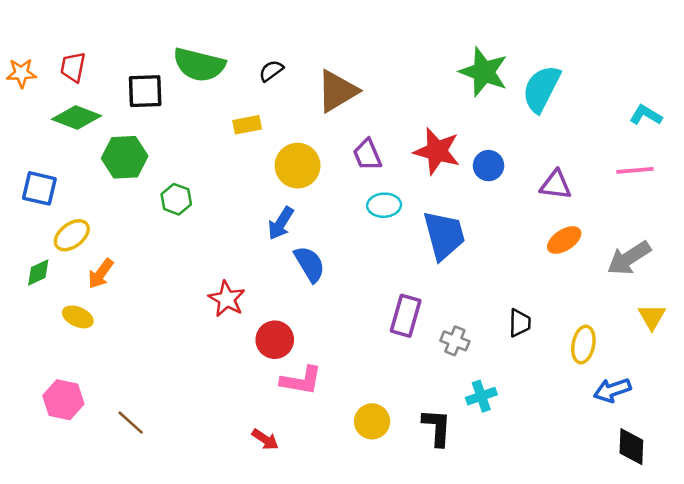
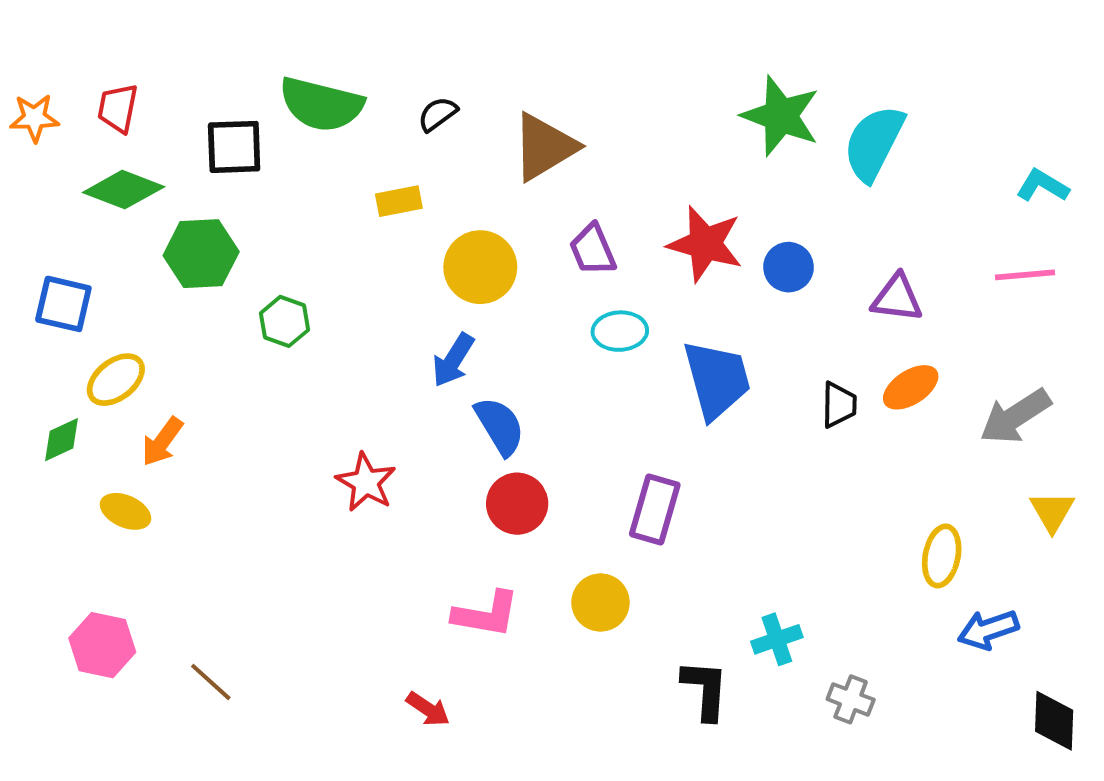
black trapezoid: (520, 323) -> (839, 405), moved
red circle: (275, 340) -> (517, 504), moved
gray cross: (455, 341) -> (851, 699), moved
yellow circle: (372, 421) -> (600, 603), moved
black diamond: (631, 447) -> (1054, 721), moved

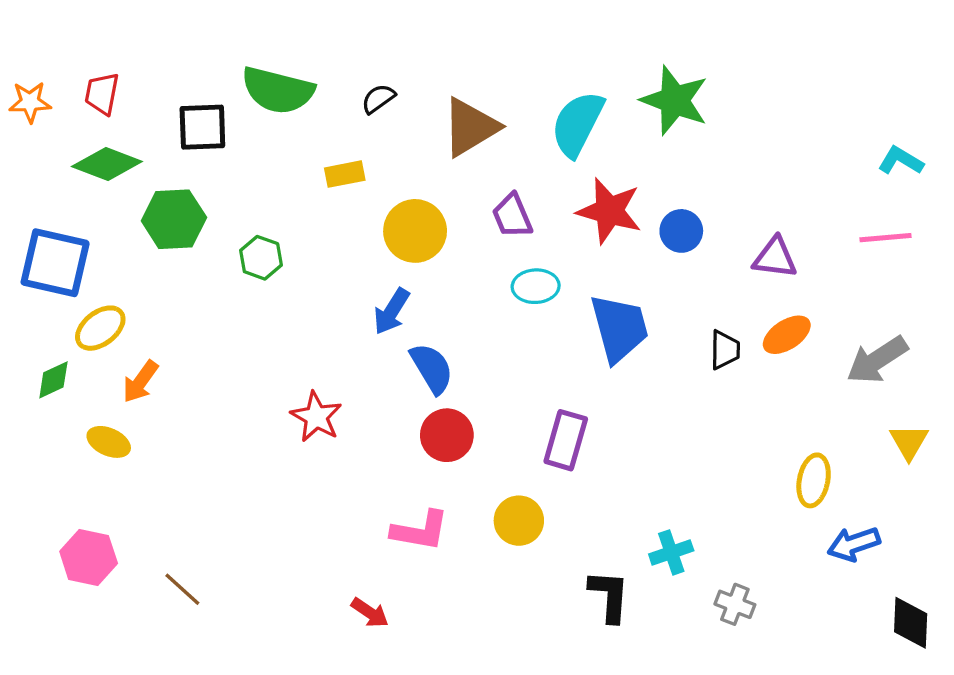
cyan semicircle: (874, 143) -> (577, 124), moved
blue square: (63, 304) -> (55, 263), size x1.4
green hexagon: (284, 321) -> (261, 258), moved

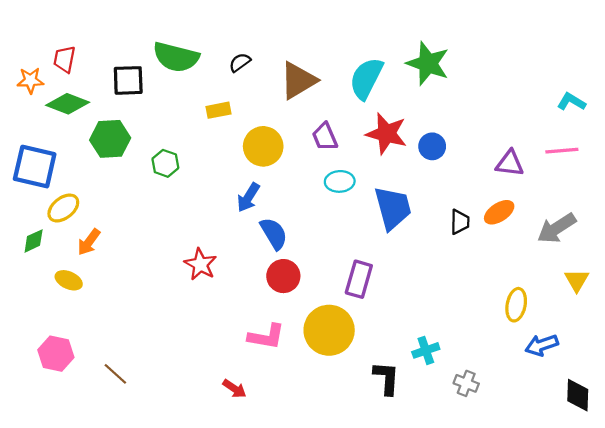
orange star: (30, 102) -> (30, 80), moved
purple triangle: (775, 258) -> (510, 163), moved
yellow circle: (519, 521) -> (329, 330), size x1.6

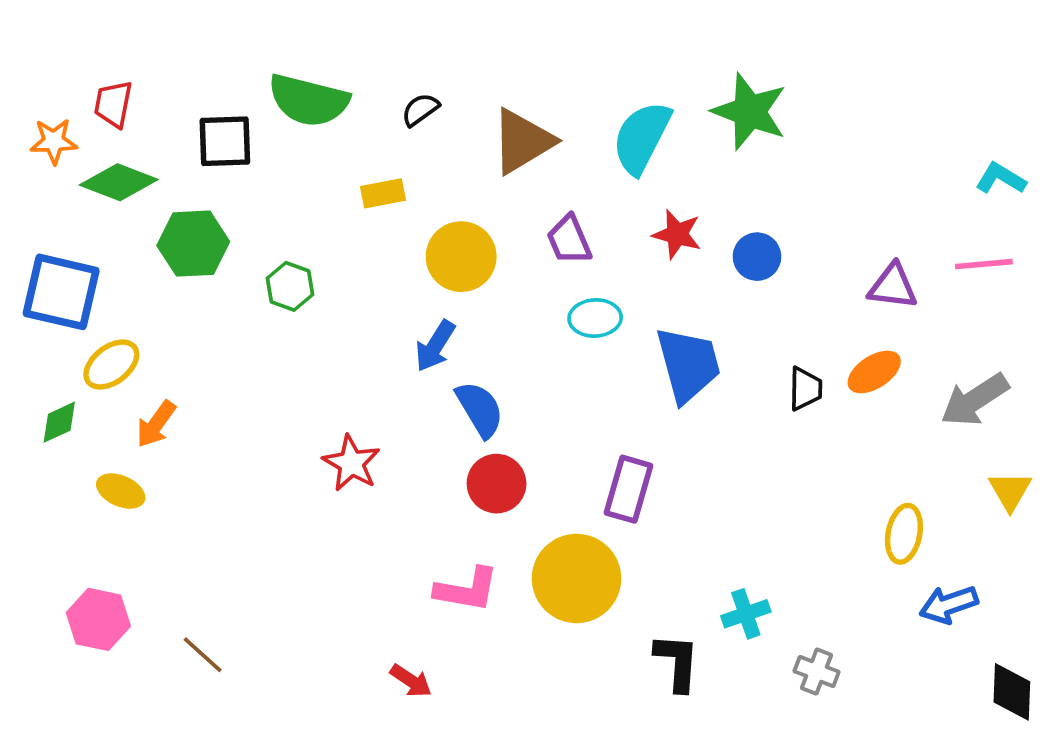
red star: (386, 134) -> (677, 234), size x0.7

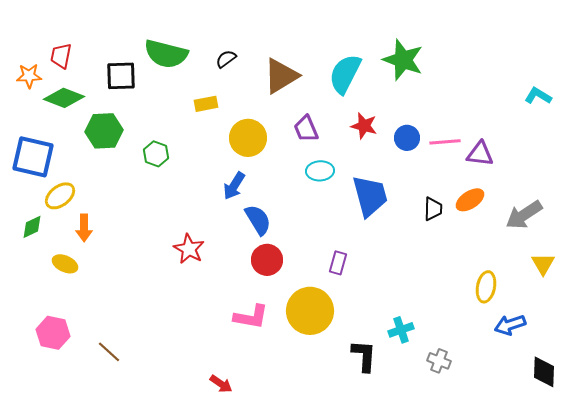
pink line: (984, 264) -> (445, 142), moved
orange arrow: (156, 424) -> (84, 228), turned -36
purple rectangle: (629, 489) -> (338, 263), size x0.7
red arrow: (411, 681) -> (221, 384), moved

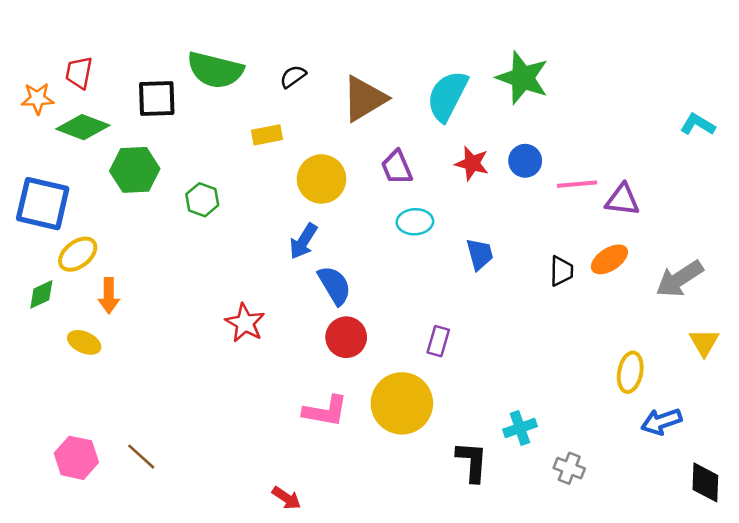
blue circle: (407, 138) -> (525, 161), moved
blue trapezoid: (370, 196) -> (480, 254), size x0.6
pink hexagon: (53, 333) -> (76, 458), moved

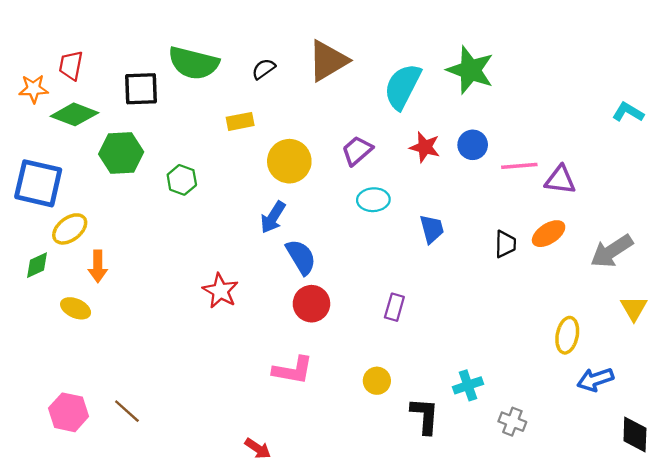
brown triangle: (364, 99) -> (328, 61), moved
purple trapezoid: (397, 167) -> (357, 151), turned 72
yellow circle: (402, 403) -> (377, 381), moved, size x0.5

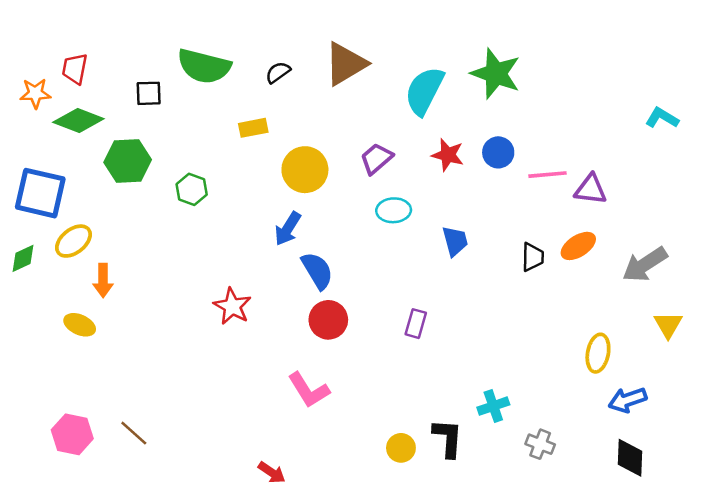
black square: (141, 89) -> (149, 93), size x0.7
green diamond: (37, 265) -> (23, 258), moved
pink L-shape: (293, 370) -> (309, 390), turned 48
yellow circle: (377, 381) -> (401, 448), moved
black diamond: (635, 434) -> (630, 458), moved

